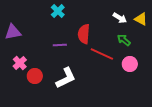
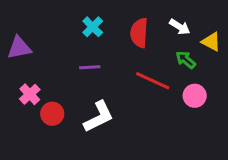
cyan cross: (58, 11) -> (93, 27), moved
yellow triangle: (141, 19) -> (211, 42), moved
red semicircle: (84, 34) -> (139, 33), moved

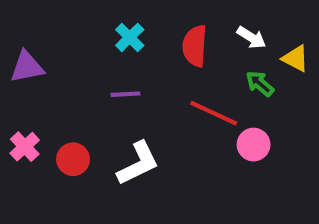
pink cross: (30, 94) -> (25, 147), moved
pink circle: (195, 96) -> (254, 145), moved

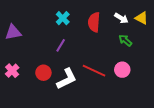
yellow triangle: (296, 58) -> (141, 18), moved
purple line: (125, 94) -> (61, 45), turned -56
red line: (214, 113) -> (94, 71), moved
red circle: (73, 159) -> (43, 73), moved

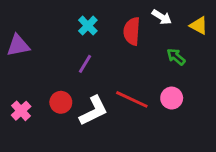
white arrow: (121, 18) -> (162, 17), moved
pink cross: (12, 71) -> (21, 111), moved

